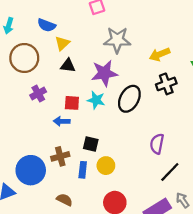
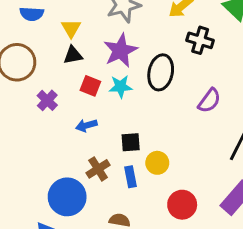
yellow triangle: (62, 43) -> (71, 28), moved
black cross: (166, 84) -> (200, 40), turned -36
red square: (72, 103) -> (90, 86), moved, turned 35
purple semicircle: (157, 144) -> (209, 101), moved, turned -138

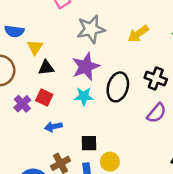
yellow triangle: (71, 28) -> (35, 47), moved
black cross: (200, 40) -> (156, 78), moved
red square: (90, 86) -> (44, 97), moved

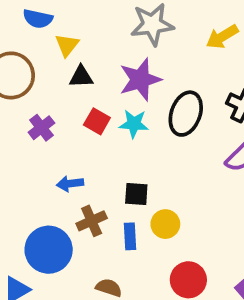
red square: (44, 97) -> (97, 121), moved
blue arrow: (53, 127) -> (70, 184), moved

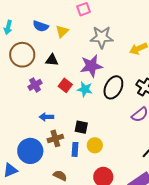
yellow triangle: (67, 45) -> (62, 31), moved
black triangle: (81, 77) -> (52, 60), moved

